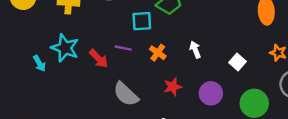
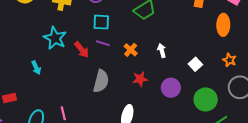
cyan square: (142, 21) -> (101, 22), moved
cyan arrow: (39, 63) -> (36, 68), moved
gray semicircle: (126, 94) -> (101, 81), turned -125

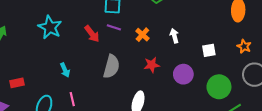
cyan star: (55, 38) -> (50, 27), moved
white square: (195, 64) -> (209, 50), turned 32
cyan arrow: (36, 68) -> (65, 70), moved

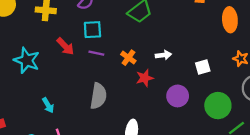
red arrow: (92, 34) -> (65, 46), moved
white arrow: (174, 36) -> (163, 55), turned 104
red star: (152, 65) -> (145, 78), moved

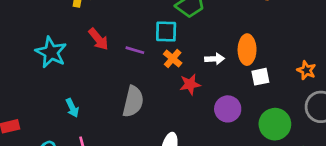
orange ellipse: (230, 20) -> (247, 50), moved
cyan square: (92, 30) -> (166, 31), moved

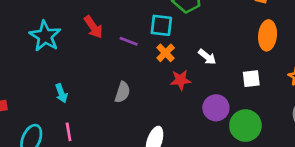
orange ellipse: (247, 50) -> (268, 35), moved
white arrow: (215, 59) -> (207, 57), turned 36
gray semicircle: (133, 102) -> (122, 92), size x0.7
green circle: (275, 124) -> (245, 126), moved

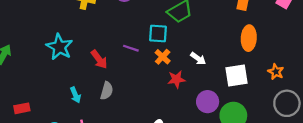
red arrow: (93, 27) -> (99, 59), moved
white square: (251, 79) -> (236, 75), size x1.5
gray semicircle: (122, 92) -> (107, 91), moved

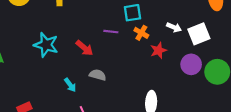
white square: (236, 75) -> (199, 34), moved
gray semicircle: (107, 91) -> (98, 75), turned -77

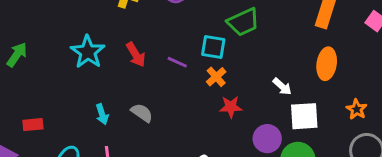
white arrow: (174, 27) -> (282, 87), moved
white square: (199, 34) -> (304, 116), moved
red arrow: (84, 48) -> (136, 55), moved

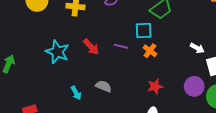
red star: (231, 107) -> (155, 87), moved

